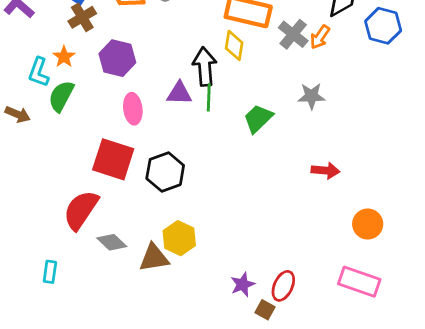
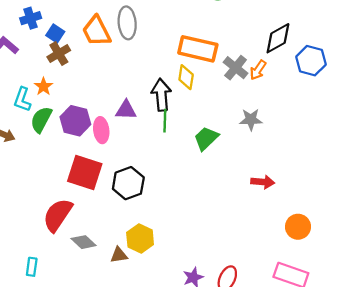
purple hexagon: (117, 58) -> (75, 121), moved
purple triangle: (179, 93) -> (126, 110), moved
brown triangle: (154, 258) -> (119, 255), size x0.7

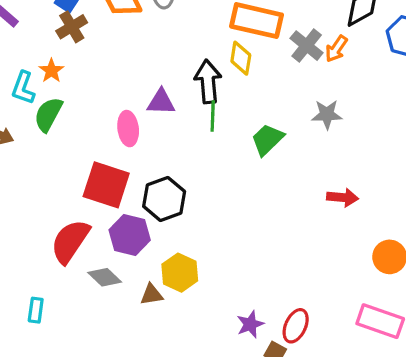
purple hexagon: (75, 121) -> (130, 235), moved

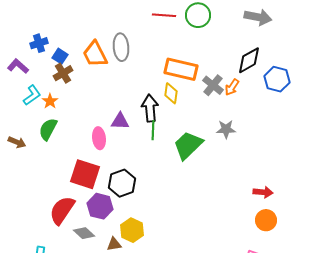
cyan L-shape: (23, 88) -> (32, 95), moved, turned -145
green trapezoid: (267, 140) -> (188, 145), size x1.4
red arrow: (343, 197) -> (263, 192), moved

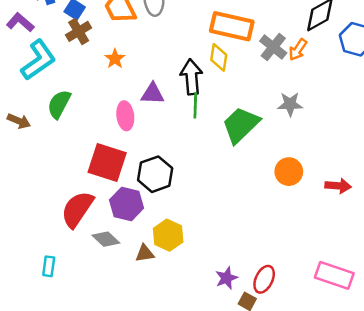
cyan L-shape: (32, 95) -> (38, 60), size x1.5
orange star: (50, 101) -> (115, 59), moved
orange circle: (266, 220) -> (289, 172), moved

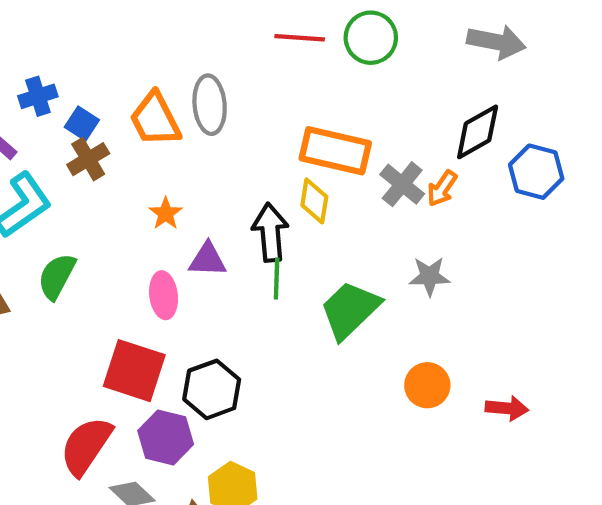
orange star: (115, 59) -> (166, 214), moved

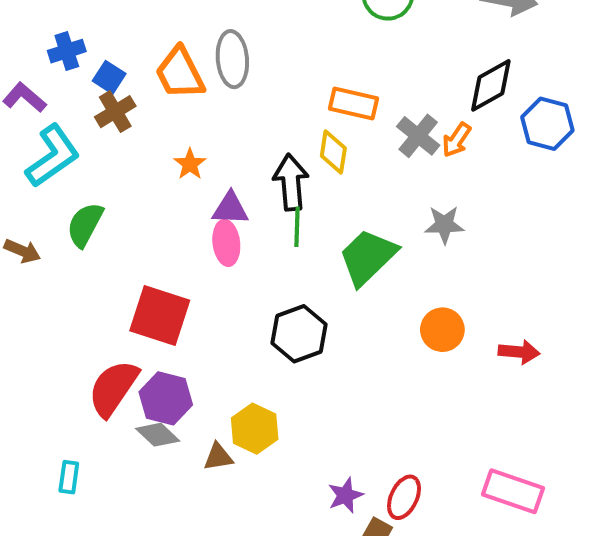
orange rectangle: (335, 151) -> (354, 104), size x0.7
pink ellipse: (164, 295) -> (226, 243), moved
black hexagon: (212, 389) -> (299, 334), moved
purple hexagon: (166, 438) -> (166, 398), moved

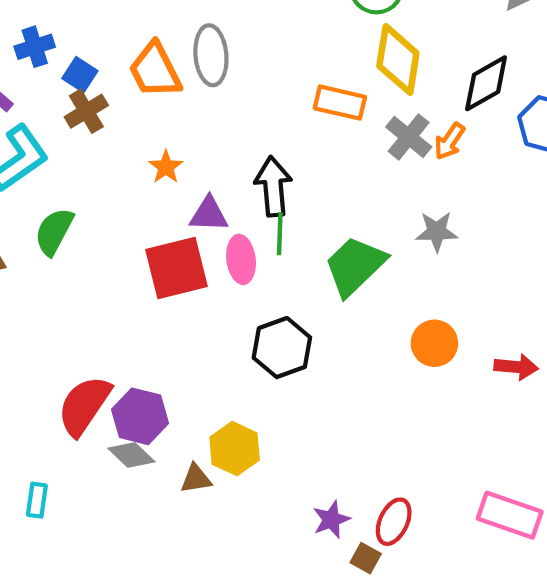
yellow diamond: (333, 152) -> (398, 60), moved, size x1.5
pink ellipse: (226, 243) -> (241, 259), moved
red square: (160, 316) -> (177, 268), moved, turned -32

